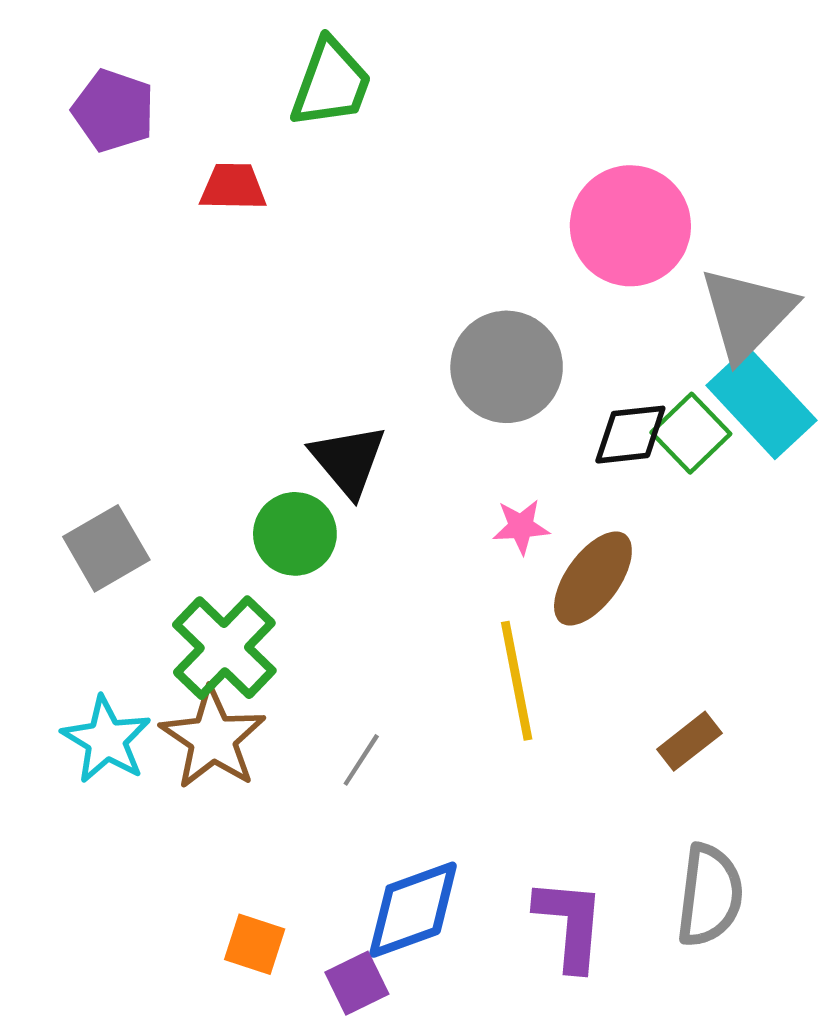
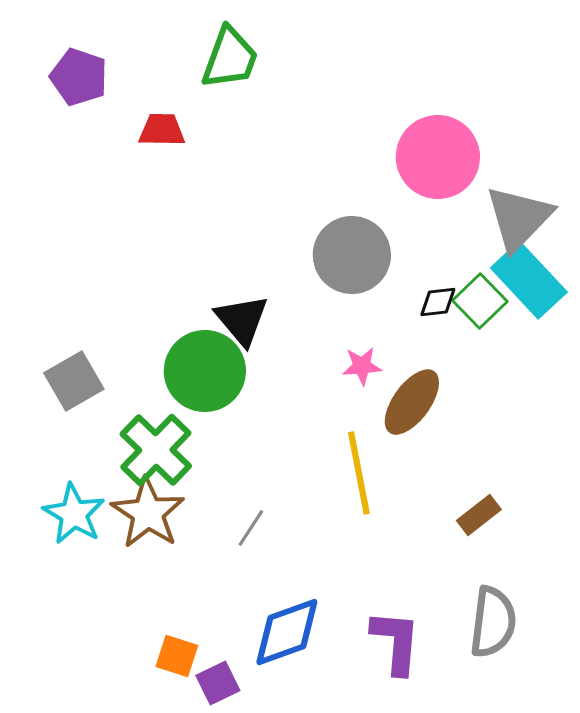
black diamond: (630, 435) -> (438, 302), size x0.7
green circle: (295, 534) -> (205, 371), size x1.4
purple square: (357, 983) -> (218, 683), moved

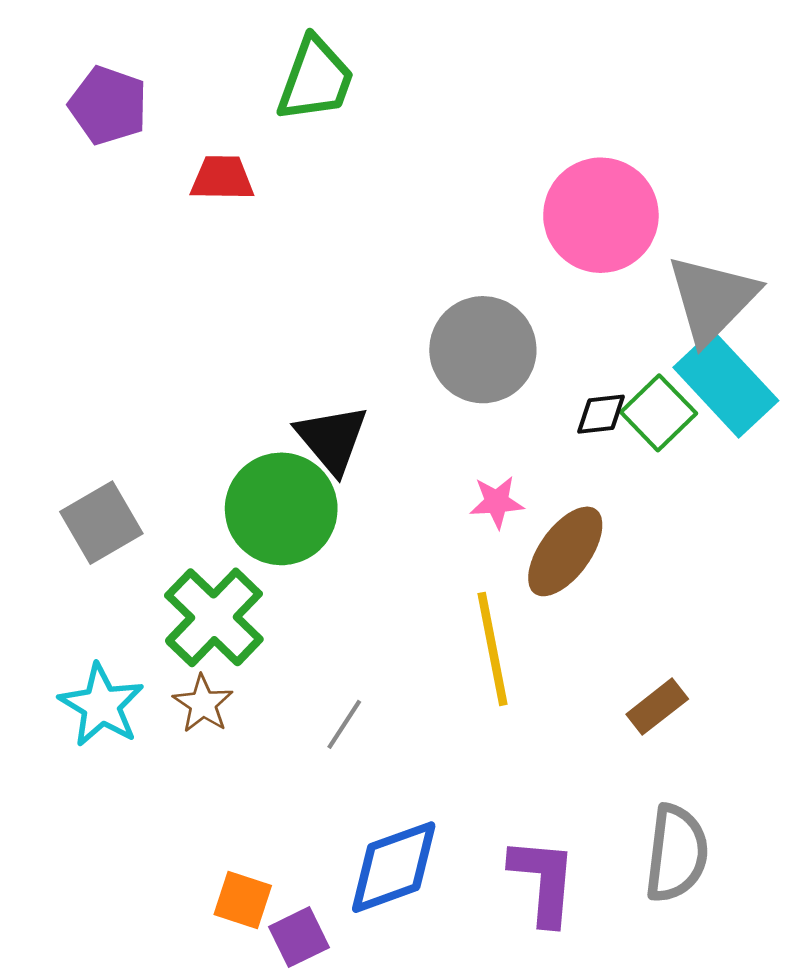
brown star: (148, 513) -> (203, 704), size x0.6

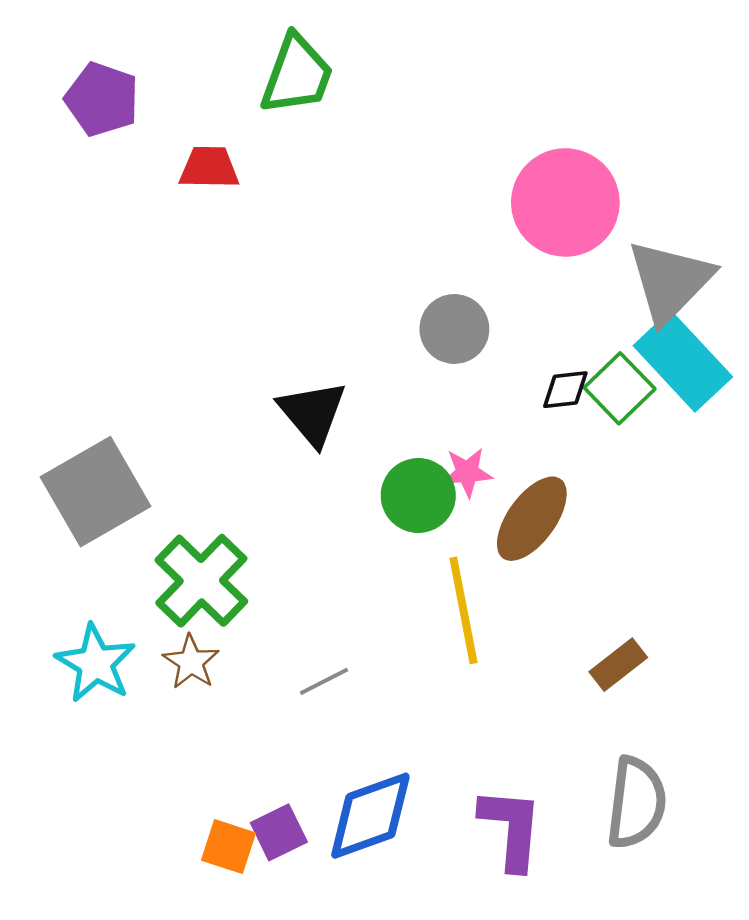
gray circle: (483, 350) -> (454, 329), size x0.7
green circle: (281, 509) -> (418, 495), moved, size x0.7
gray square: (101, 523) -> (96, 492), size x1.4
gray line: (344, 724) -> (324, 681), turned 30
purple square: (299, 937) -> (279, 832), moved

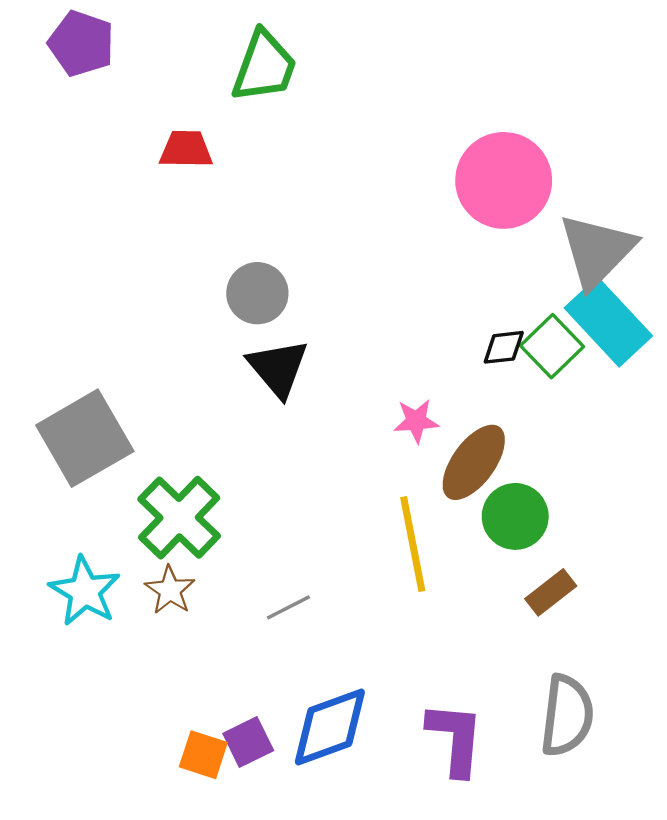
purple pentagon: (102, 99) -> (81, 43), moved
gray circle: (454, 329) -> (257, 293), moved
green circle: (418, 495) -> (515, 516), moved

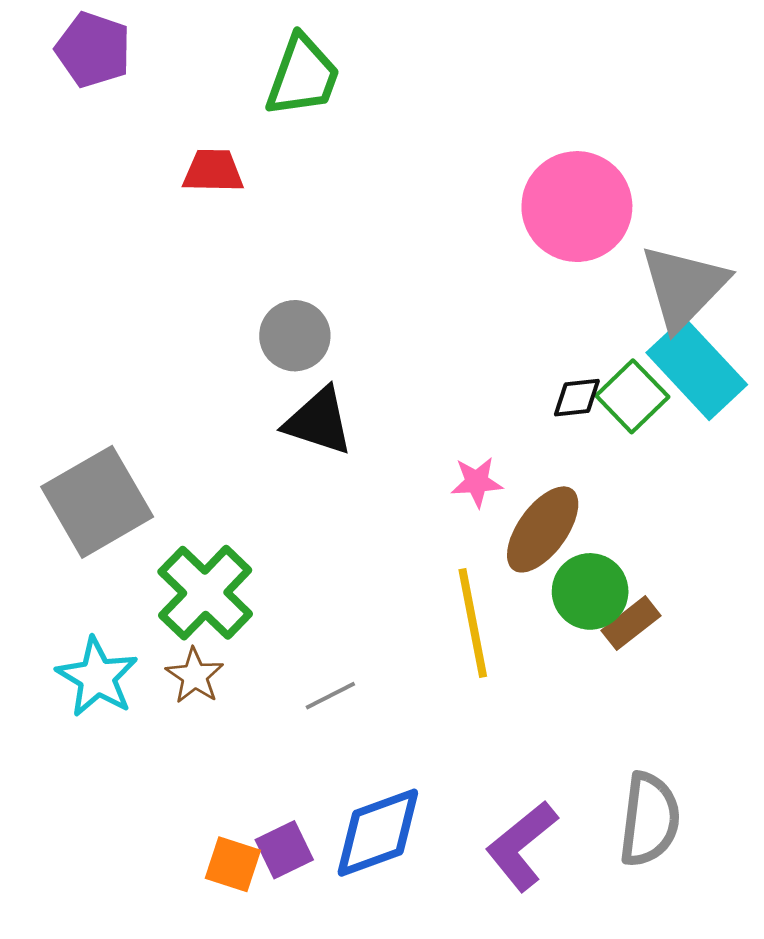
black triangle: (278, 368) -> (319, 421), turned -32
brown rectangle: (551, 592) -> (631, 623), moved
purple L-shape: (455, 739) -> (522, 846), turned -134

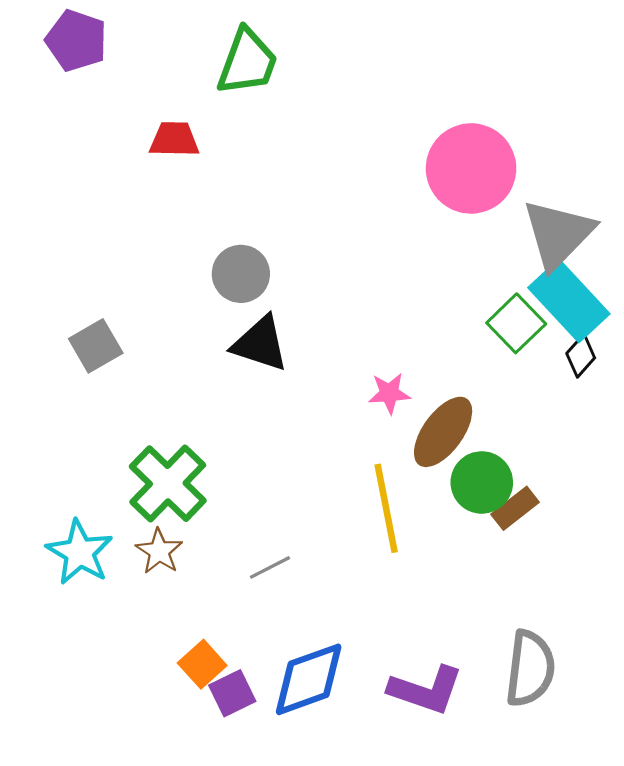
black diamond: (577, 398) -> (581, 356), moved, turned -42
gray square: (97, 502) -> (96, 346), moved, size x0.6
purple L-shape: (522, 846) -> (426, 690), turned -122
orange square: (233, 864) -> (202, 664), moved, turned 30

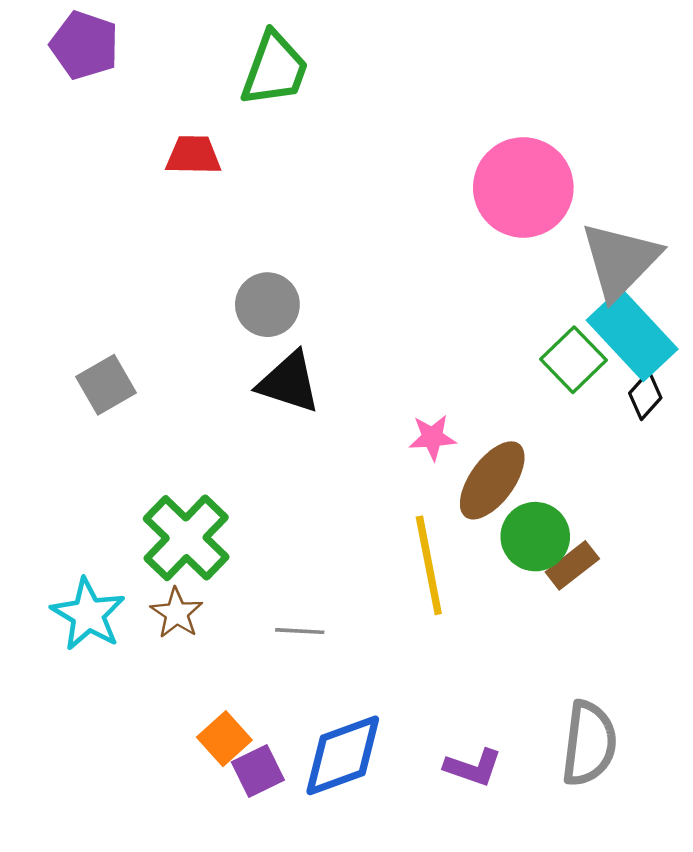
gray line: (270, 567) -> (300, 631), turned 30
purple L-shape: (426, 690) -> (473, 767), size x0.7

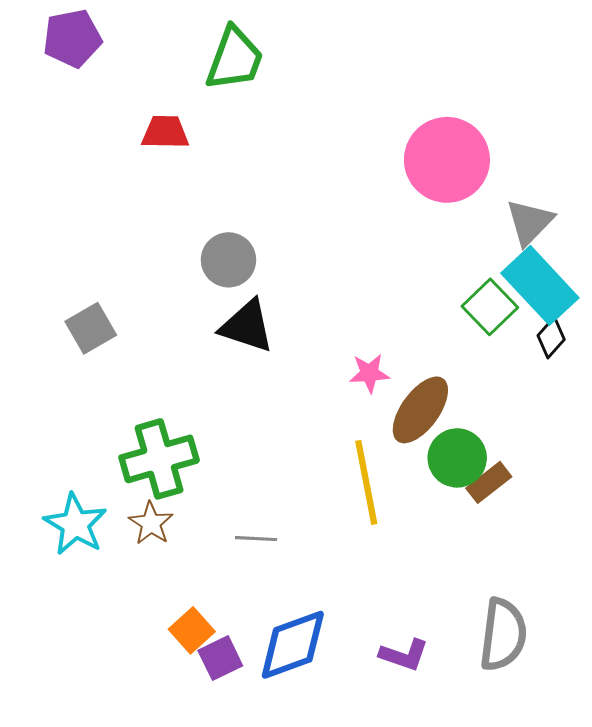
purple pentagon: (85, 45) -> (72, 38), turned -30
gray triangle: (620, 260) -> (530, 222), size x0.7
green cross: (186, 538) -> (159, 459), turned 30

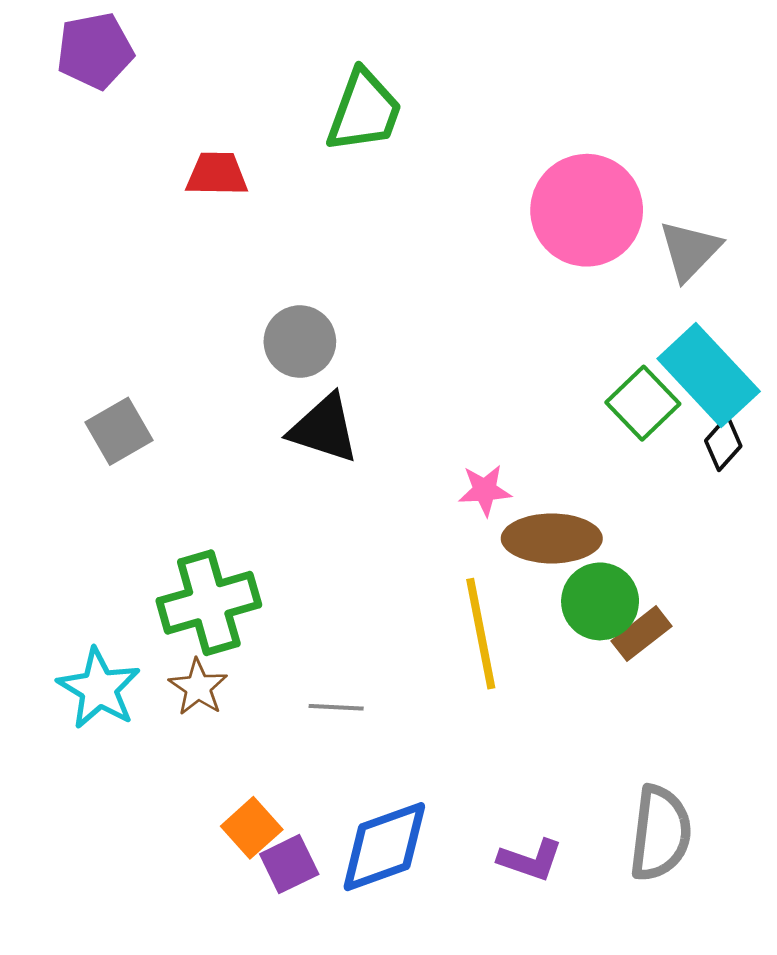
green trapezoid: (235, 59) -> (364, 111), moved
gray triangle: (530, 222) -> (690, 250), moved
brown ellipse: (420, 410) -> (552, 538), turned 54

